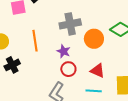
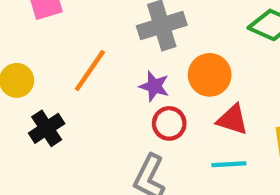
orange circle: (94, 39) -> (210, 75), moved
orange line: (35, 41) -> (90, 70), turned 50

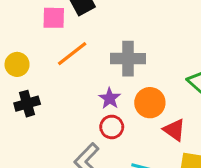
orange line: (90, 70) -> (72, 54), moved
red triangle: (232, 120) -> (174, 130), moved

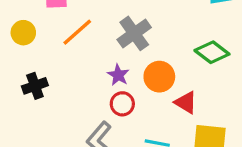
gray cross: (128, 59) -> (134, 33), turned -32
yellow circle: (17, 64) -> (23, 33), moved

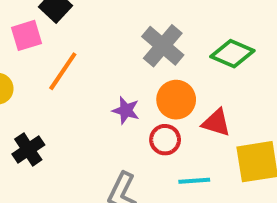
gray cross: (134, 33) -> (163, 46), moved
red circle: (122, 104) -> (165, 140), moved

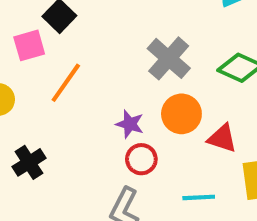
red circle: (165, 140) -> (141, 159), moved

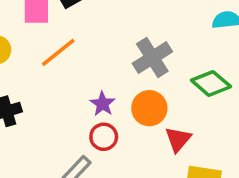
red triangle: (222, 138) -> (178, 139), turned 36

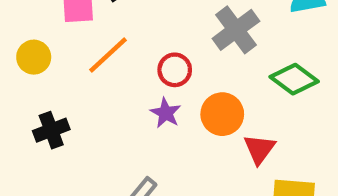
gray cross: (152, 58) -> (236, 30), moved
red circle: (104, 137) -> (175, 70), moved

